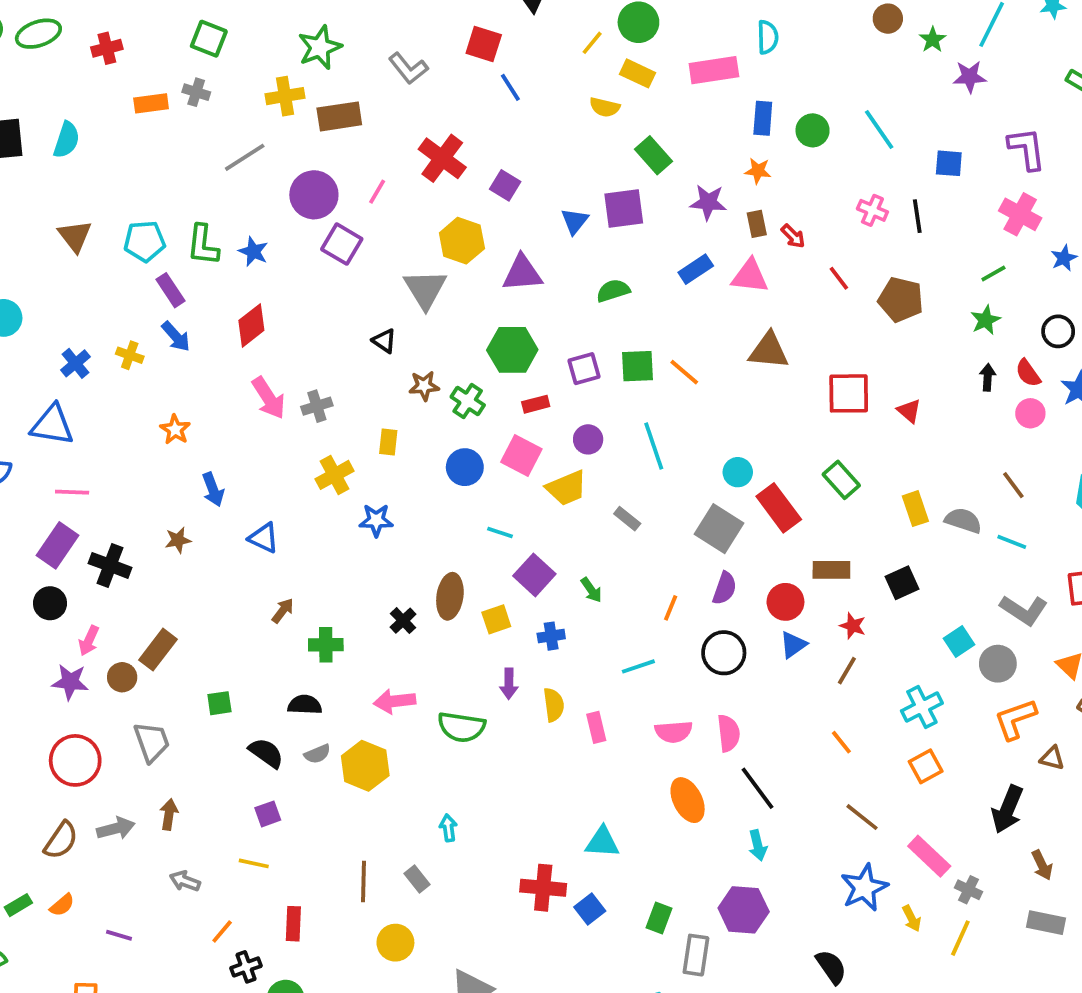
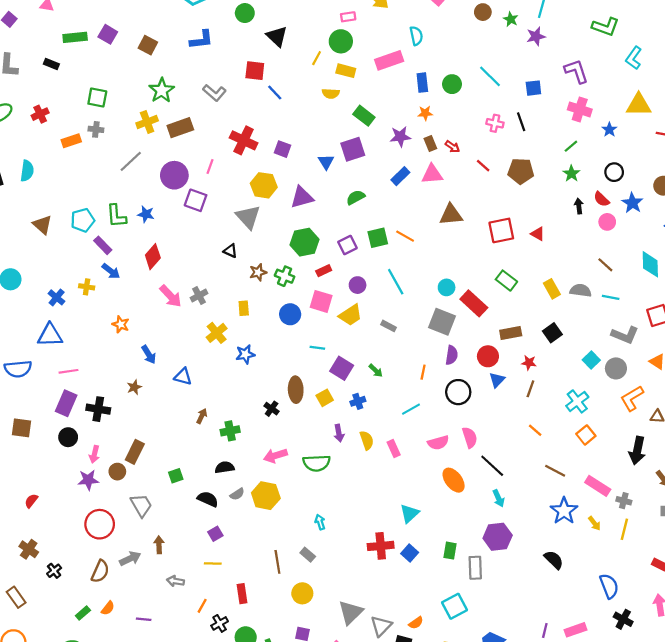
cyan triangle: (602, 842) -> (409, 513), turned -35

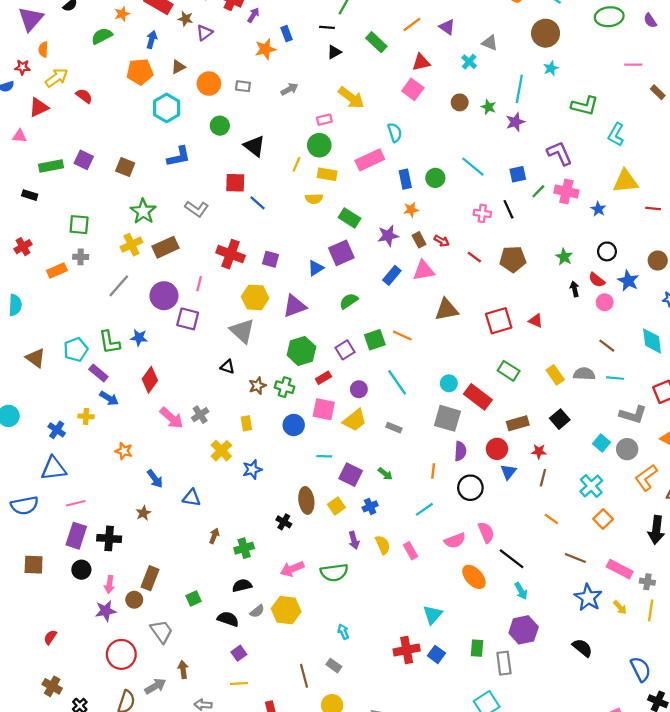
green line: (571, 146) -> (538, 191), moved
blue triangle: (326, 162) -> (316, 268), turned 35

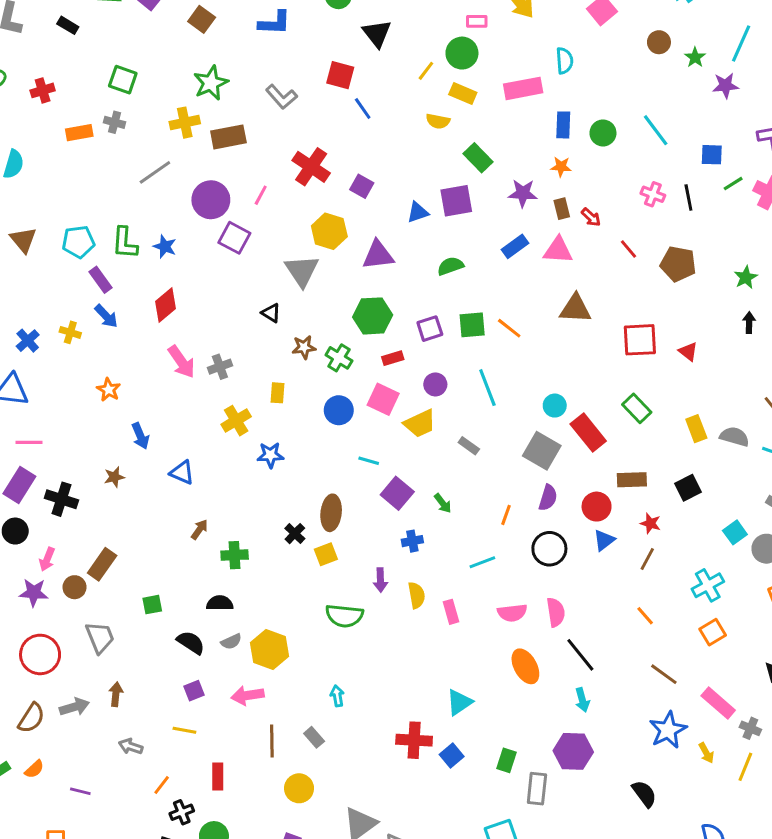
yellow square: (336, 506) -> (326, 554), moved
pink arrow: (292, 569) -> (247, 695), moved

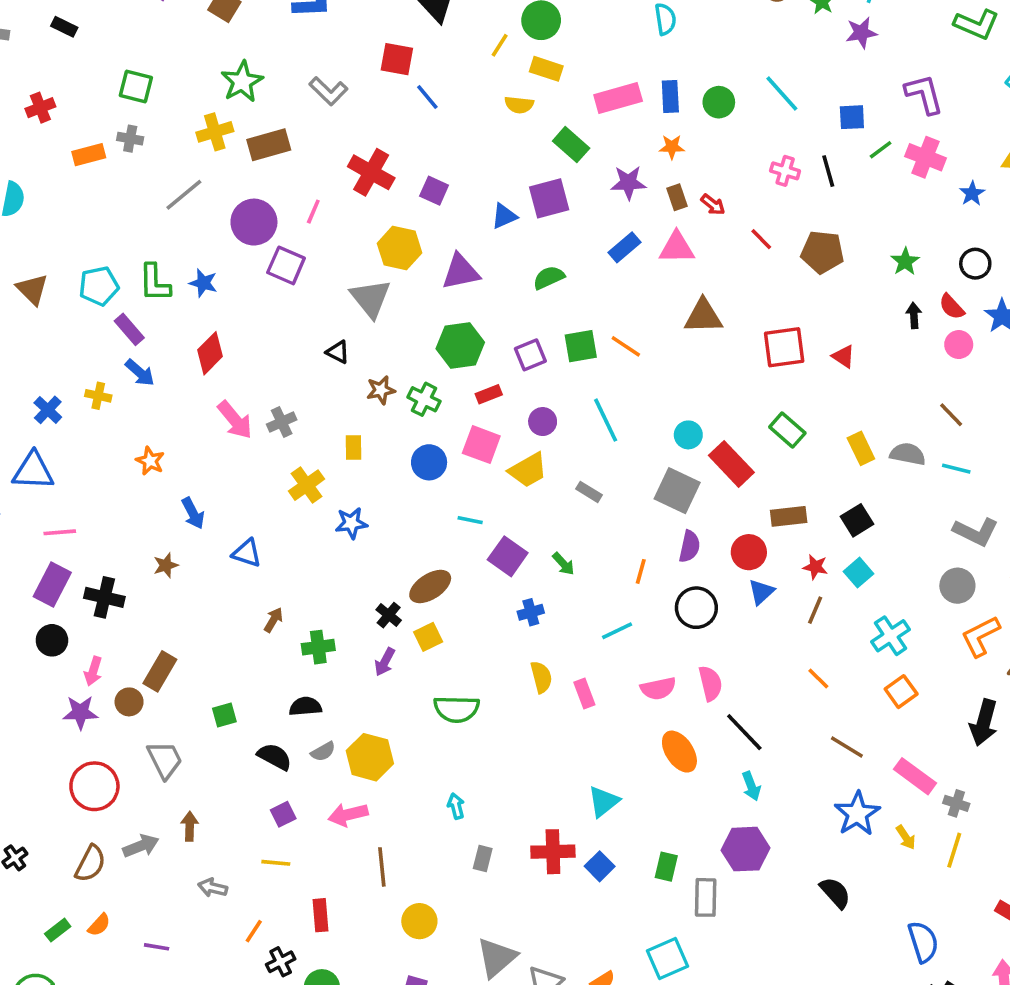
pink rectangle: (523, 88) -> (618, 98), moved
brown ellipse: (331, 513) -> (430, 586), turned 56
cyan square: (735, 532) -> (859, 573), moved
purple arrow: (380, 580) -> (385, 662), moved, turned 35
gray rectangle: (314, 737) -> (483, 858), moved, turned 60

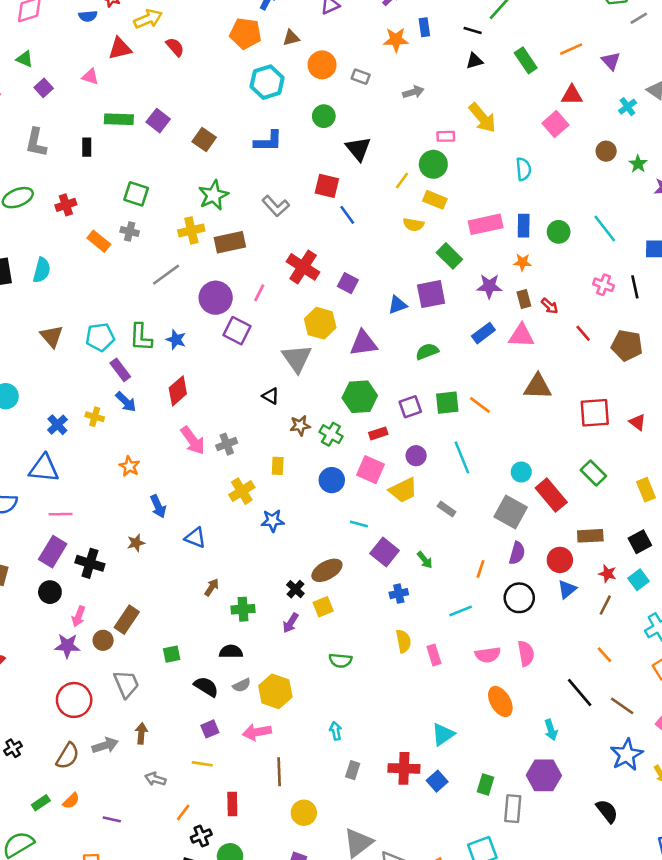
black rectangle: (64, 27) -> (87, 147), turned 60
orange rectangle: (89, 155) -> (99, 241), turned 50
green semicircle: (457, 709) -> (340, 660), size x0.7
black line: (744, 732) -> (580, 692), moved

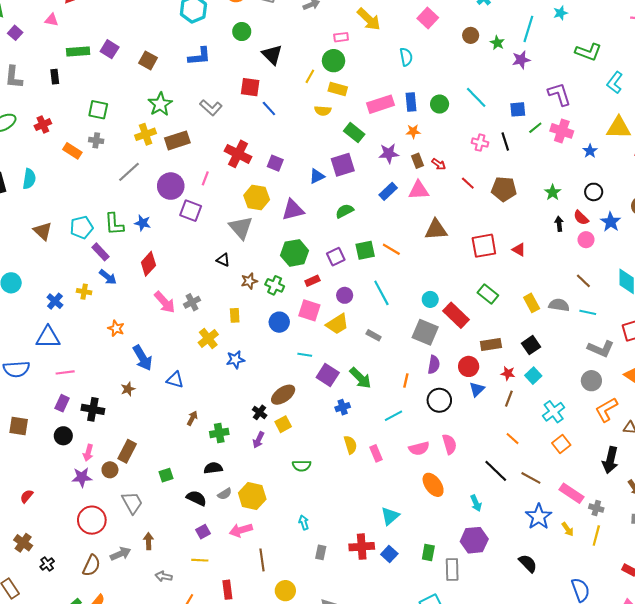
blue arrow: (158, 506) -> (143, 358), size x1.4
purple rectangle: (53, 552) -> (62, 403), size x0.7
green arrow: (425, 560) -> (360, 378), size x1.6

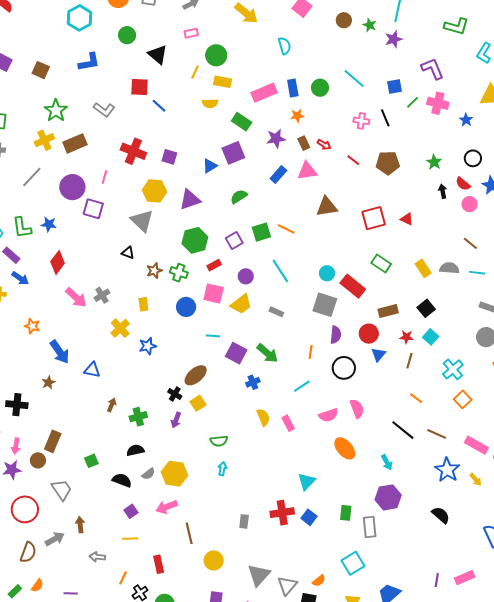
pink rectangle: (341, 37) -> (191, 33), moved
cyan arrow: (304, 522) -> (222, 469), moved, turned 32

